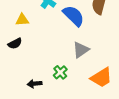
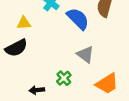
black semicircle: (15, 44) -> (16, 48), size x1.5
gray triangle: (81, 50) -> (85, 54), turned -48

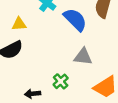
gray triangle: (85, 54) -> (83, 57), turned -30

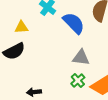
green cross: (61, 81) -> (78, 81), moved

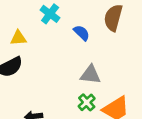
blue semicircle: (74, 23) -> (82, 33), size x0.6

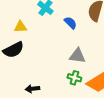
green cross: (87, 102) -> (74, 78), turned -32

